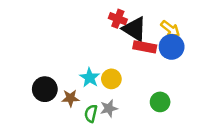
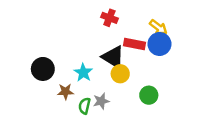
black triangle: (134, 29) -> (113, 57), moved
yellow circle: (111, 79) -> (120, 74), moved
black circle: (45, 89) -> (43, 69), moved

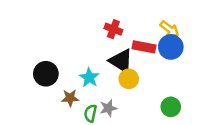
red cross: (109, 18) -> (113, 29), moved
green circle: (149, 95) -> (171, 107), moved

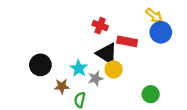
yellow arrow: (170, 29) -> (154, 15), moved
blue circle: (171, 47) -> (161, 32), moved
gray star: (108, 108) -> (96, 78), moved

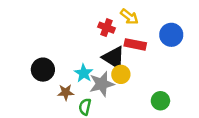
yellow arrow: (154, 15) -> (129, 17), moved
gray star: (96, 78) -> (102, 84), size x1.5

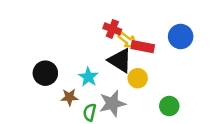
yellow arrow: (129, 17) -> (128, 40), moved
yellow circle: (121, 74) -> (138, 78), moved
gray star: (102, 84) -> (112, 103), moved

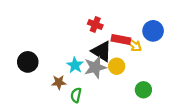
yellow arrow: (128, 40) -> (134, 45), moved
black circle: (45, 73) -> (28, 62), moved
gray star: (112, 103) -> (95, 67), moved

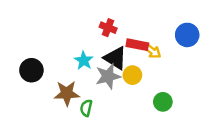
blue circle: (153, 31) -> (187, 35), moved
cyan star: (75, 65) -> (84, 60), moved
brown star: (59, 82) -> (67, 93), size x1.5

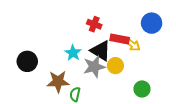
blue circle: (187, 35) -> (152, 23), moved

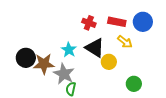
red rectangle: (120, 39) -> (117, 22), moved
gray star: (94, 67) -> (64, 74), moved, turned -30
brown star: (58, 82) -> (44, 64), moved

